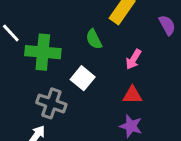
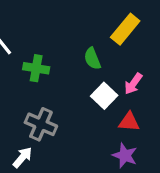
green cross: (43, 52) -> (36, 68), size x0.7
white square: (83, 78) -> (104, 96), moved

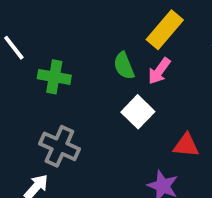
pink arrow: (133, 84) -> (159, 71), moved
red triangle: (129, 122) -> (186, 145), moved

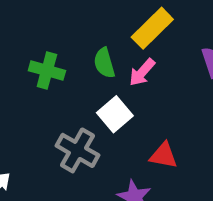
green cross: (54, 77) -> (47, 71), moved
gray cross: (59, 146) -> (77, 150), moved

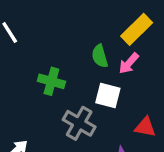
green cross: (47, 71) -> (51, 81), moved
white square: (115, 114) -> (108, 95), turned -35

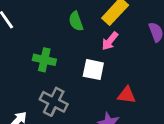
green semicircle: (100, 56) -> (76, 21), moved
gray cross: (79, 123) -> (54, 102), moved

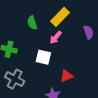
red triangle: (127, 95) -> (66, 76), turned -32

